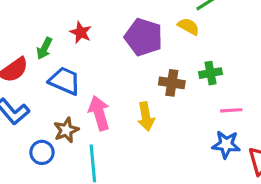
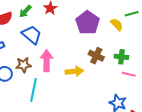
pink line: (231, 110) -> (129, 74), moved
yellow arrow: (146, 117) -> (74, 71), turned -102

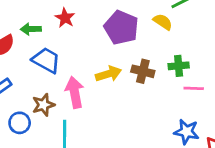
green arrow: (25, 11) -> (31, 29), turned 56
yellow arrow: (74, 71) -> (108, 74), moved

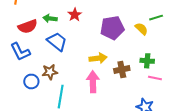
purple pentagon: (121, 28) -> (112, 28), turned 30
brown cross: (143, 71) -> (122, 69), moved, turned -35
pink arrow: (75, 92) -> (93, 82), moved

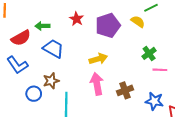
red star: (75, 15) -> (77, 19), moved
green cross: (147, 61) -> (149, 53), turned -32
brown cross: (122, 69) -> (125, 90), moved

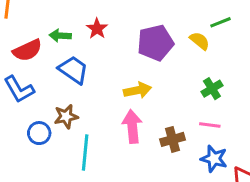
red star: (77, 19) -> (97, 29), moved
pink line: (160, 70) -> (210, 125), moved

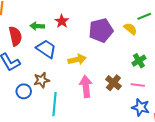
red semicircle: (27, 50) -> (15, 36), turned -78
yellow arrow: (137, 90) -> (77, 60), moved
brown cross: (173, 139) -> (113, 83), moved, turned -35

